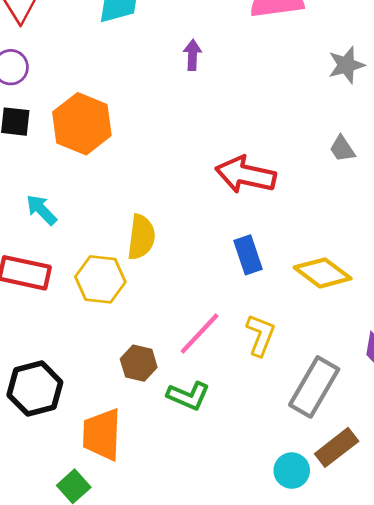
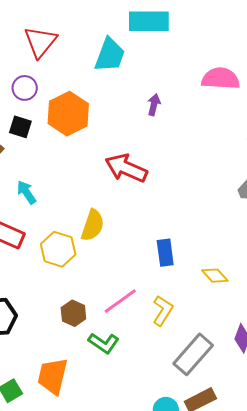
orange hexagon: (82, 124) -> (68, 114), moved
red arrow: (246, 175) -> (126, 168), moved
yellow diamond: (323, 273) -> (215, 276), size x0.7
orange trapezoid: (102, 434) -> (53, 376), moved

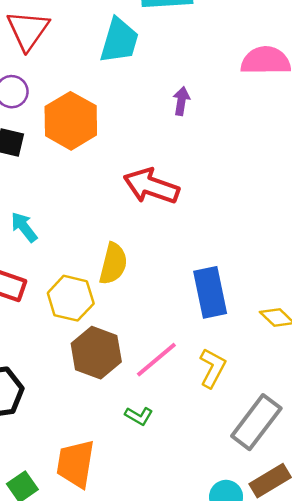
blue rectangle: (165, 253) -> (210, 292), size x1.4
brown hexagon: (73, 313) -> (96, 353), moved, size x1.5
green L-shape: (104, 343) -> (139, 416), size x0.7

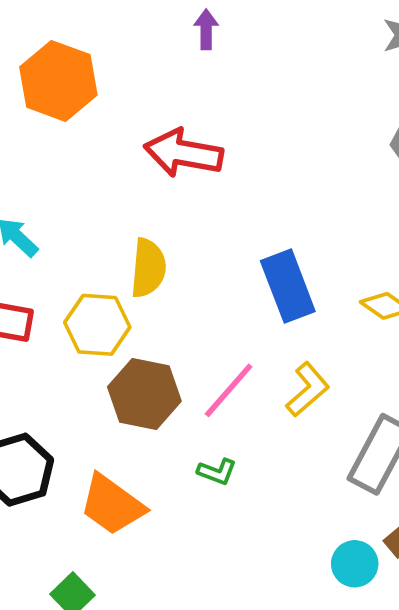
yellow L-shape: (213, 368) -> (308, 389), turned 30
orange trapezoid: (76, 464) -> (112, 505), moved, turned -54

